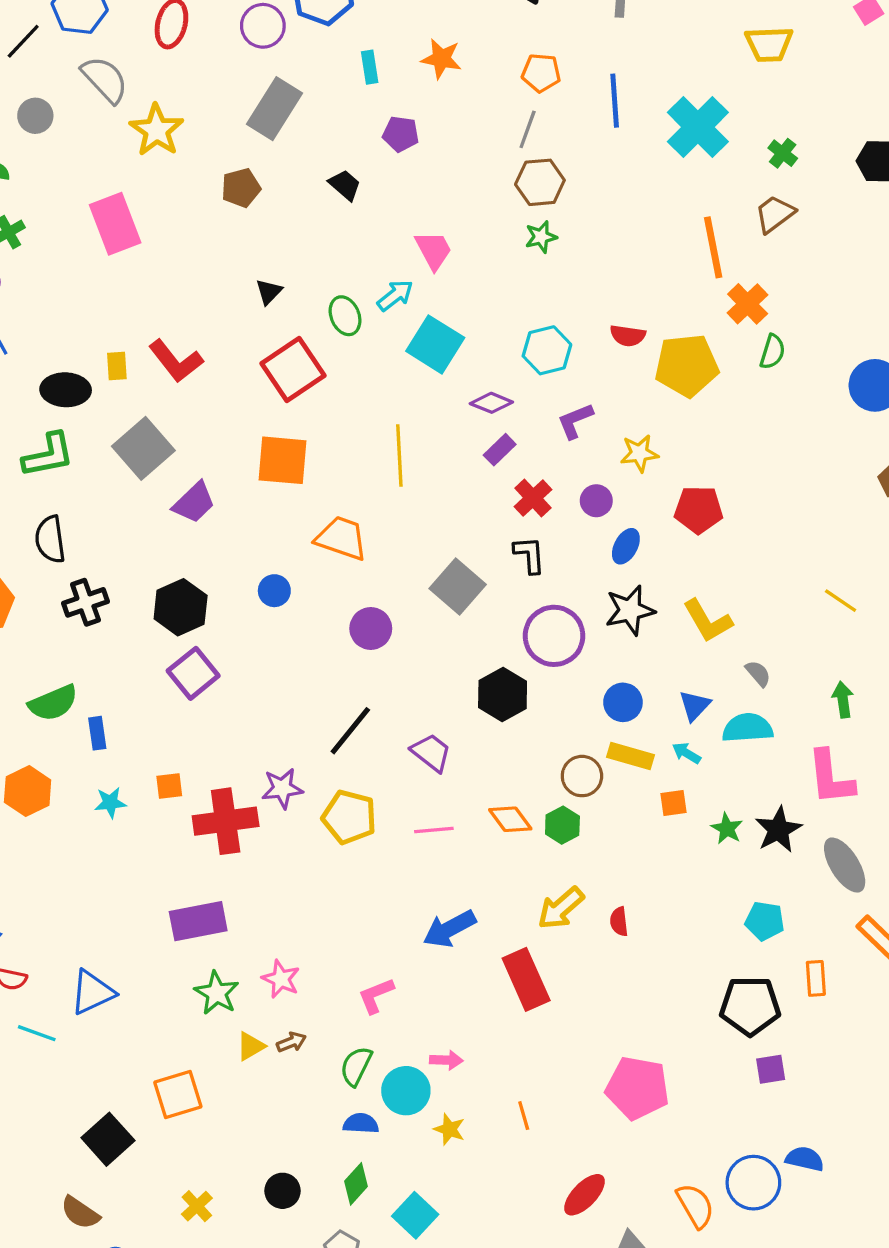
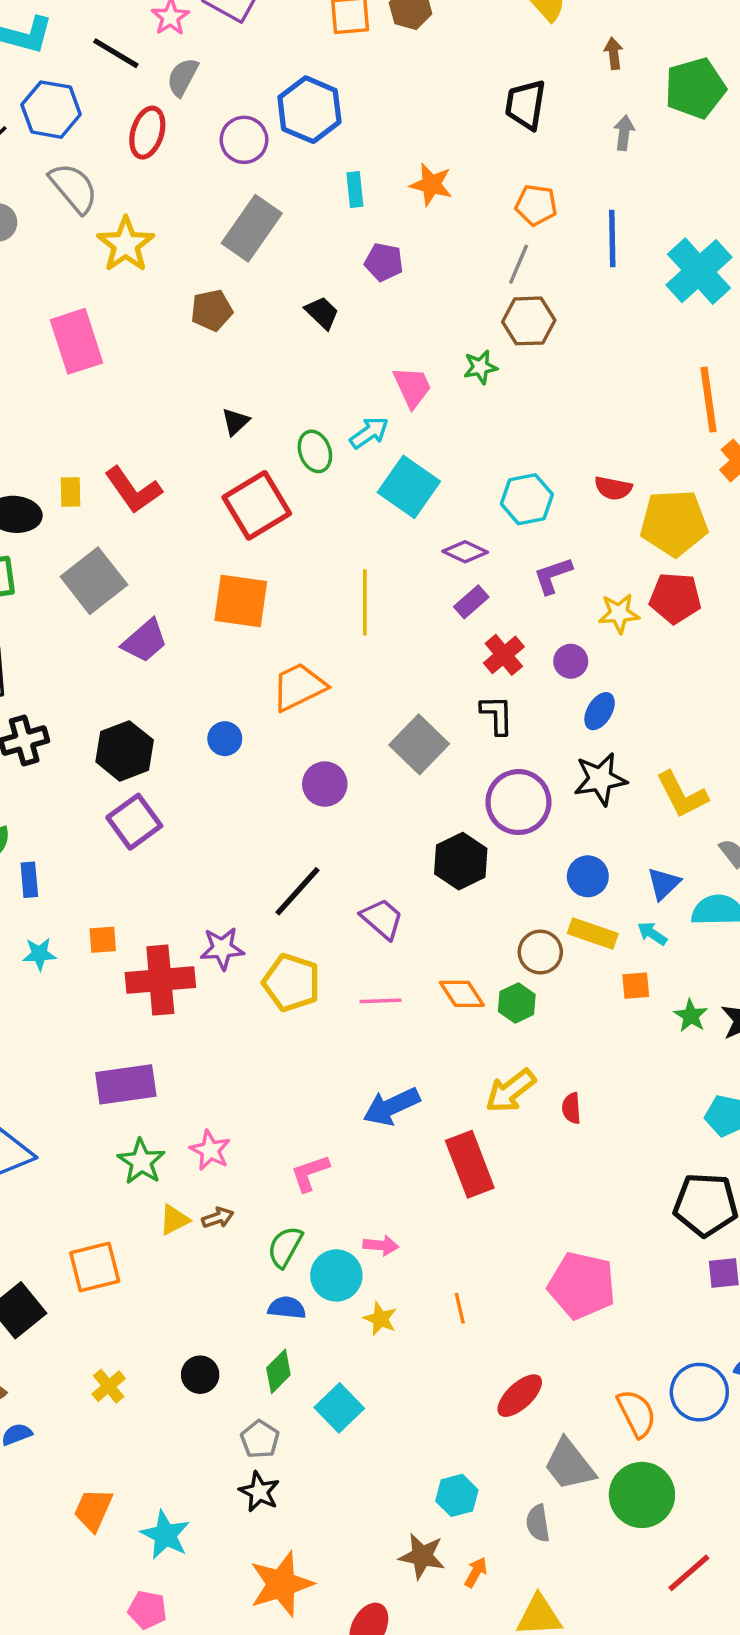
green star: (541, 237) -> (480, 367), moved
red pentagon: (699, 510) -> (675, 598), moved
orange trapezoid: (342, 538) -> (299, 687), turned -48

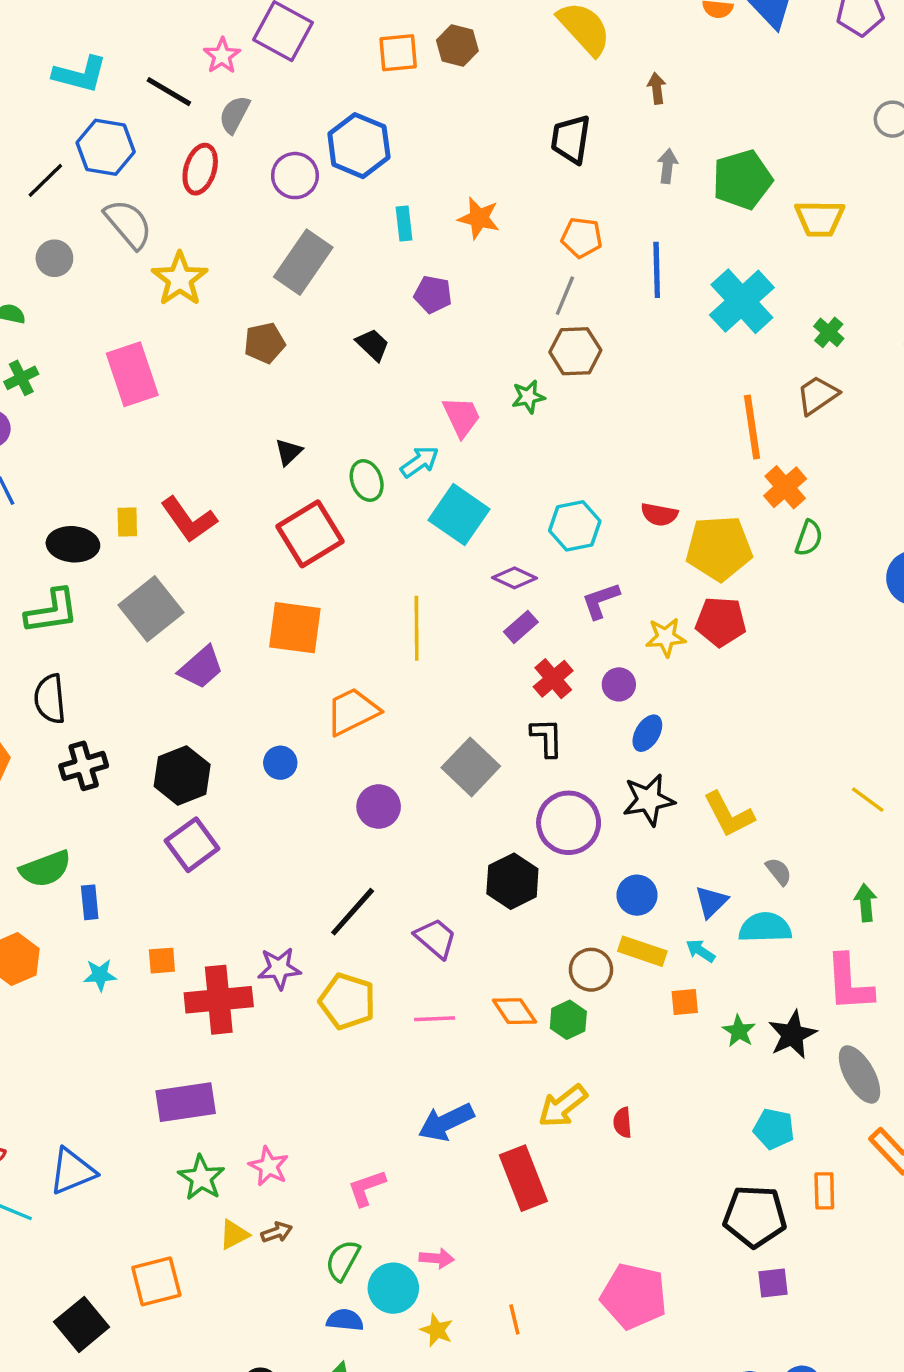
green pentagon: (695, 88) -> (742, 180), moved

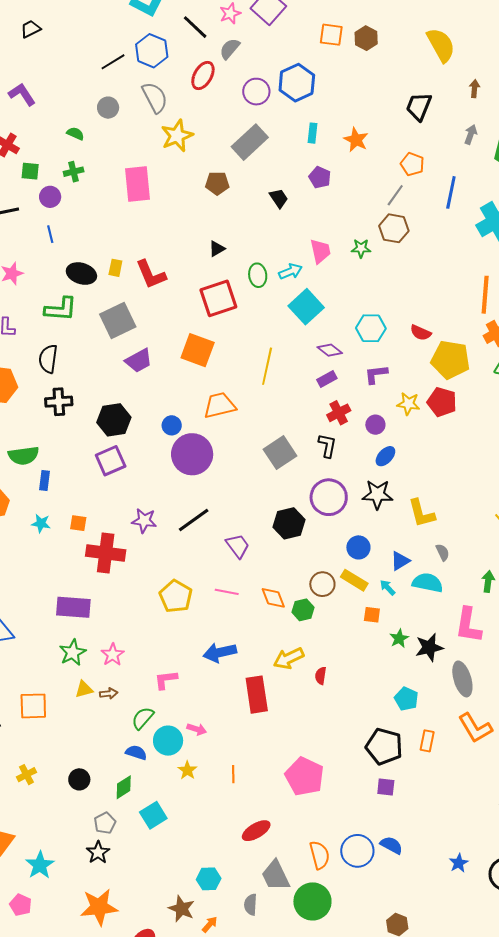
purple circle: (379, 807) -> (192, 454), moved, size x1.6
purple star: (279, 968) -> (144, 521), moved
yellow pentagon: (347, 1001) -> (176, 596), moved

